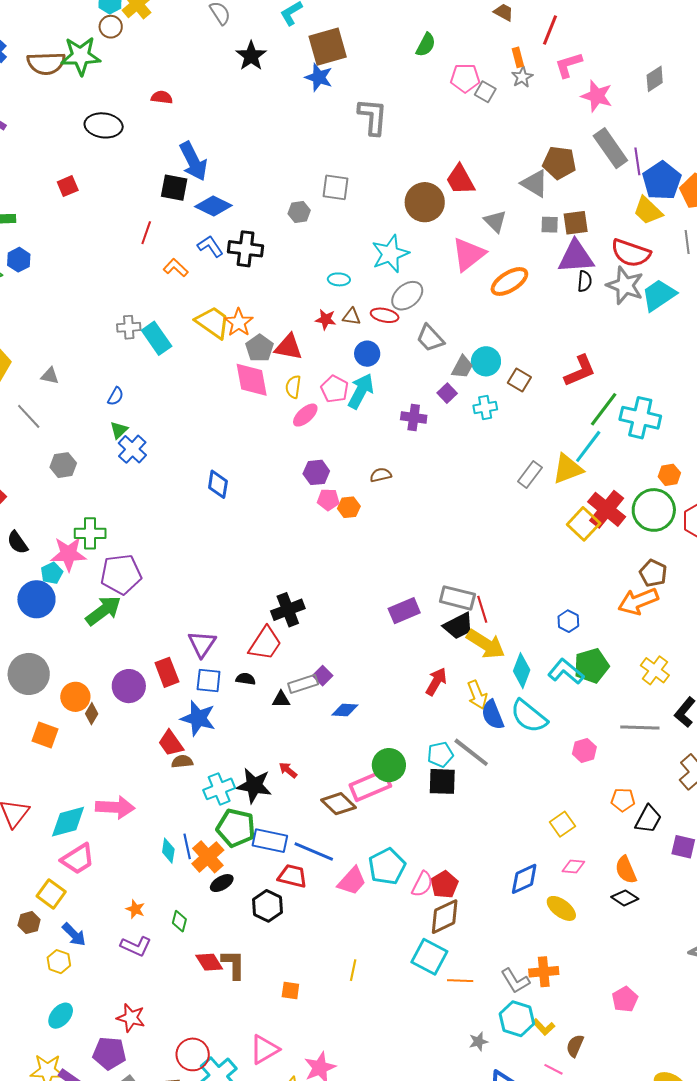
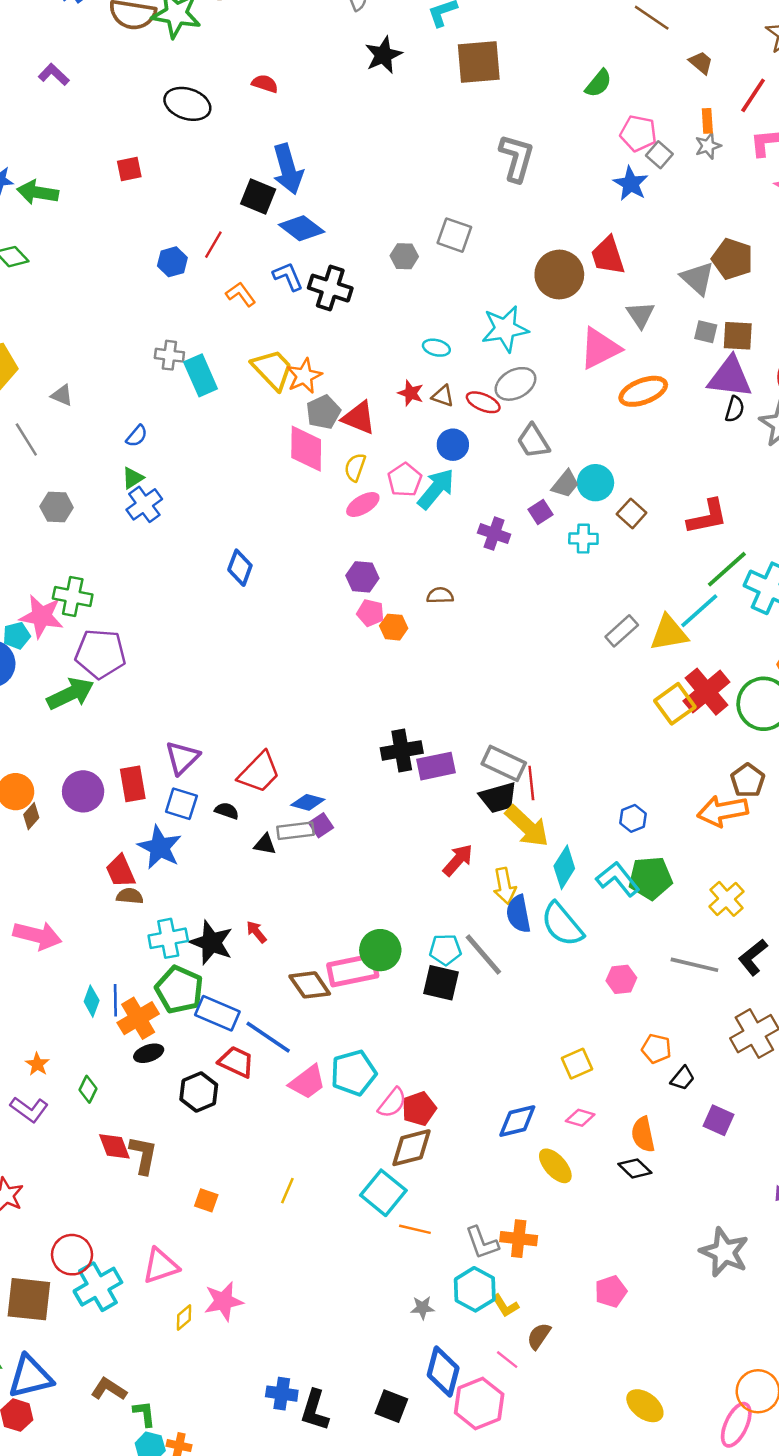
blue star: (319, 77) -> (631, 184), moved
blue hexagon: (19, 260) -> (172, 262), moved
black cross: (288, 610) -> (402, 750), moved
blue diamond: (345, 710) -> (308, 802), moved
black trapezoid: (648, 819) -> (683, 1078), size x0.7

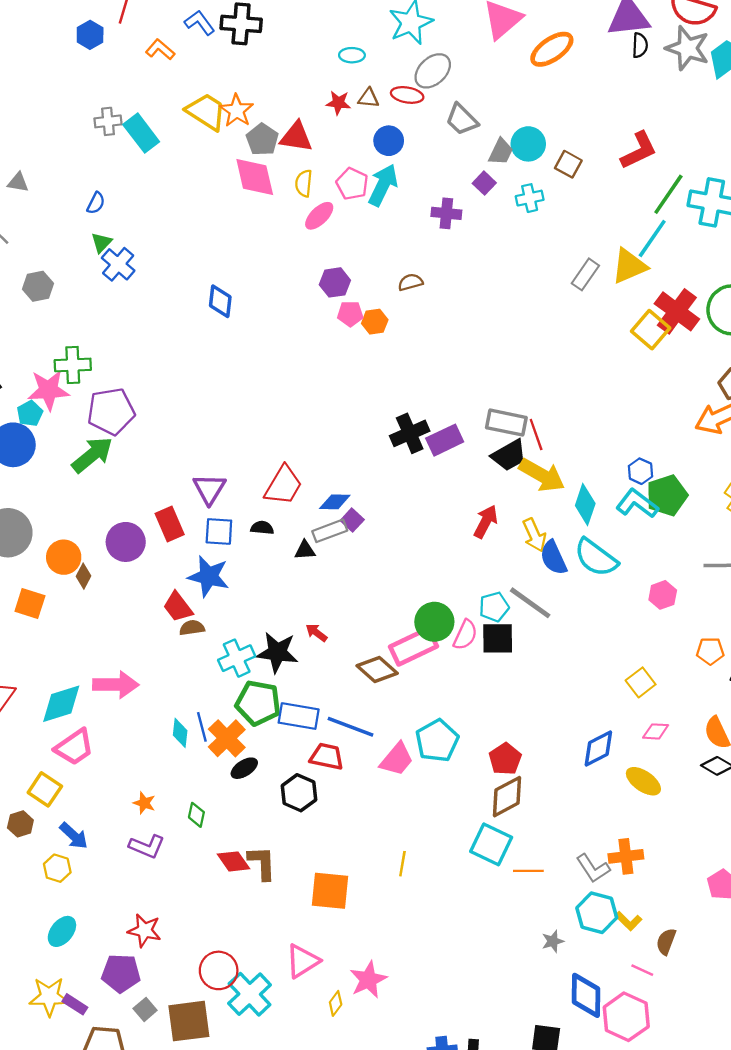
blue hexagon: (633, 818) -> (640, 471), moved
pink semicircle: (392, 1103) -> (465, 635), moved
orange square: (206, 1200) -> (330, 891), size x1.8

